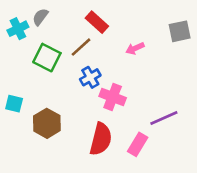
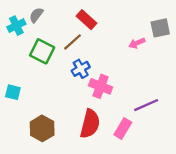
pink arrow: (135, 48) -> (137, 43), moved
brown hexagon: (47, 123) -> (42, 128), moved

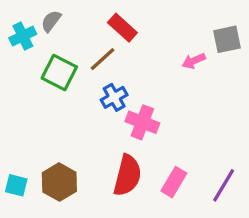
cyan square: (13, 92) -> (16, 185), moved
purple line: (146, 105) -> (224, 185), moved, turned -35

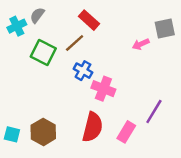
blue cross: (114, 97) -> (83, 71), turned -30
purple line: (224, 185) -> (154, 111), moved

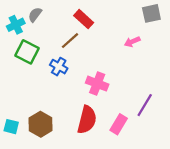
gray square: (165, 28) -> (151, 13), moved
green square: (43, 53) -> (27, 52), moved
blue cross: (83, 71) -> (59, 67), moved

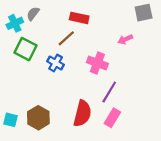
red rectangle: (84, 19) -> (79, 18), turned -30
pink cross: (97, 84) -> (97, 63), moved
purple line: (145, 105) -> (109, 92), moved

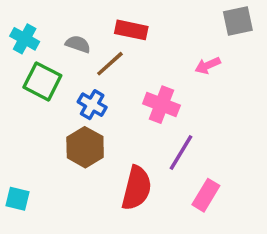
gray semicircle: (33, 14) -> (78, 44), moved, turned 72
cyan cross: (15, 23) -> (25, 39), turned -35
brown hexagon: (38, 118) -> (85, 147), moved
pink rectangle: (112, 118) -> (206, 195), moved

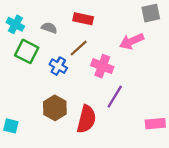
brown line: (110, 64) -> (79, 48), moved
pink arrow: (208, 65) -> (132, 41), size x1.5
brown hexagon: (85, 147) -> (55, 108), moved
pink rectangle: (206, 195) -> (155, 124), moved, turned 54

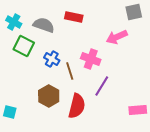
gray semicircle: (49, 28) -> (44, 25), size x1.5
brown line: (79, 48) -> (70, 71), moved, turned -66

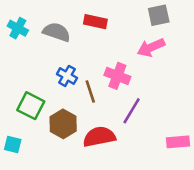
gray square: (134, 12) -> (159, 15), moved
green square: (24, 46) -> (31, 106), moved
red semicircle: (77, 106) -> (99, 137), turned -115

